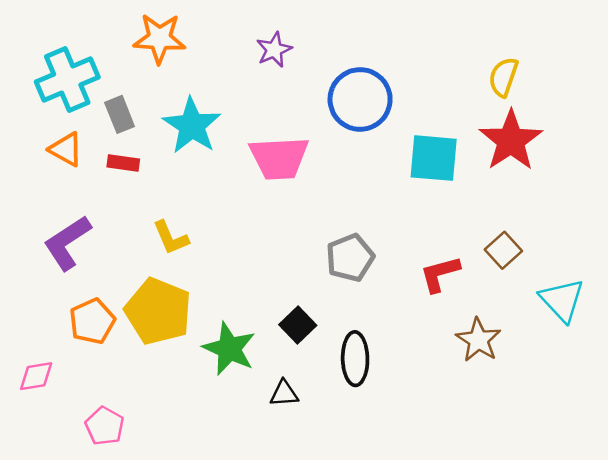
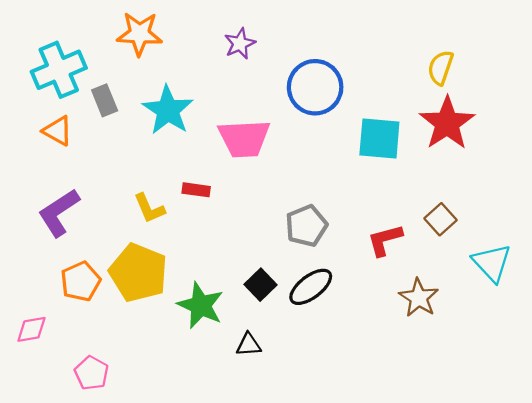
red rectangle: (123, 163) -> (196, 190), moved
black ellipse: (355, 359) -> (311, 287), moved, turned 54

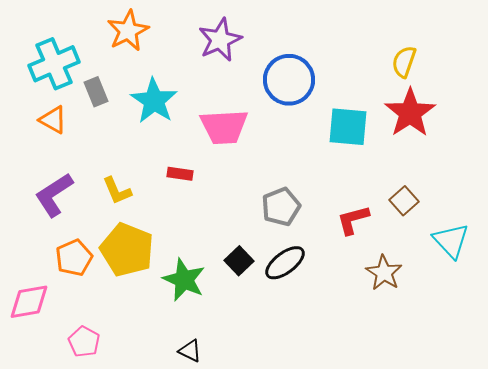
orange star: (139, 34) -> (128, 31), turned -30
purple star: (240, 44) -> (220, 40), size x1.5
yellow L-shape: (149, 208) -> (117, 191), moved
pink diamond: (31, 329) -> (29, 302), size x1.4
black triangle: (249, 345) -> (190, 351), moved, turned 30

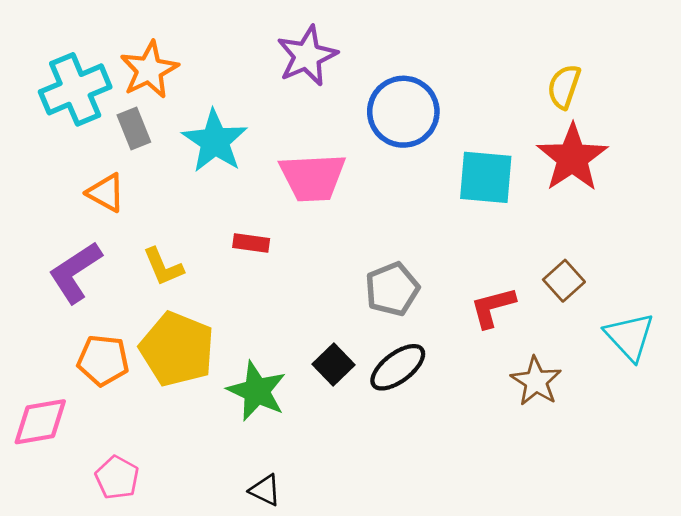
orange star: (128, 31) -> (149, 70), moved
orange triangle: (53, 120) -> (106, 193), moved
orange pentagon: (74, 258) -> (103, 360), turned 30

